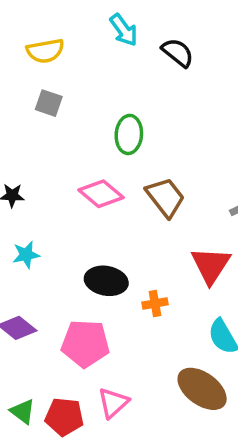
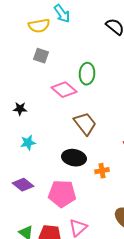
cyan arrow: (124, 30) -> (62, 14), moved
pink diamond: (101, 194) -> (64, 90), moved
brown trapezoid: (165, 197) -> (85, 124), moved

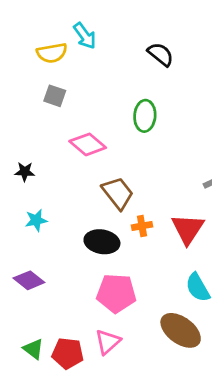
green ellipse: (87, 74) -> (145, 116), moved
orange cross: (102, 171) -> (142, 226), moved
pink pentagon: (62, 194) -> (116, 293), moved

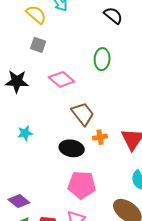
yellow semicircle: (52, 53) -> (36, 14), turned -130
black star: (25, 172) -> (17, 81), moved, size x1.6
purple diamond: (29, 280) -> (19, 201), moved

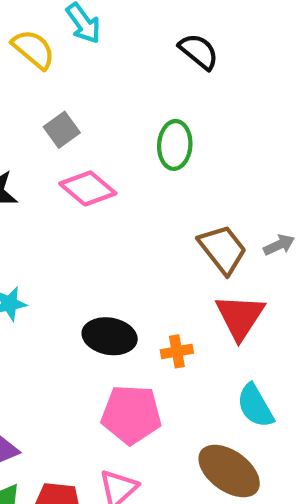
gray square: (38, 45) -> (62, 130), moved, turned 35
brown trapezoid: (83, 114) -> (223, 249), moved
orange cross: (100, 137) -> (177, 351), moved

